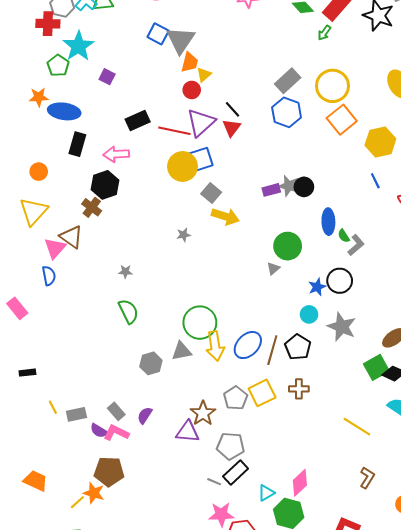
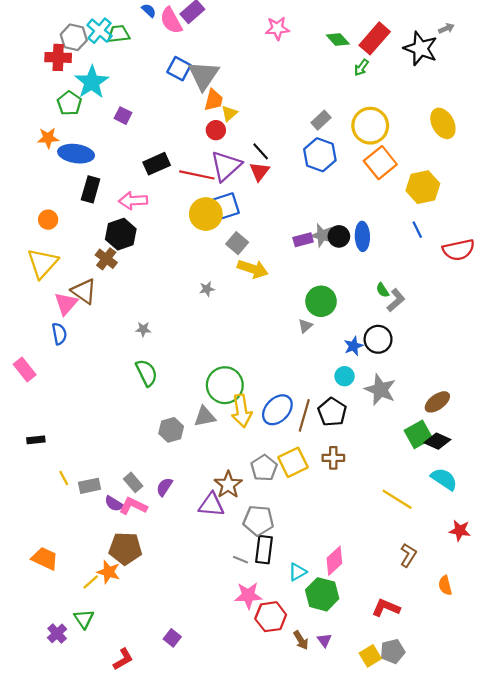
gray rectangle: (288, 81) -> (321, 120), size x0.7
blue ellipse: (328, 222) -> (362, 236), moved
black rectangle: (236, 473) -> (264, 550), turned -40

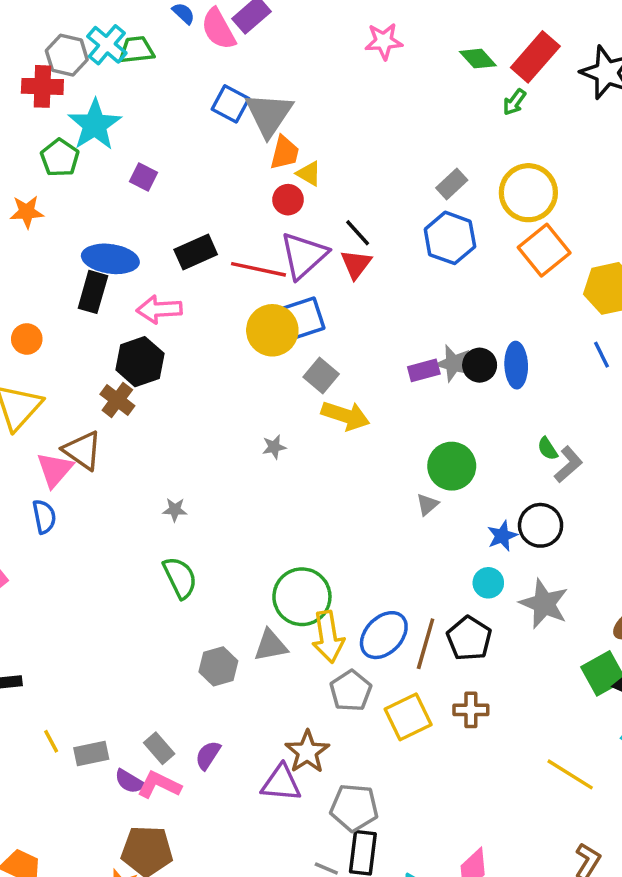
yellow triangle: (229, 113) -> (309, 174), turned -48
blue ellipse: (76, 154) -> (110, 259), moved
gray pentagon: (264, 468) -> (351, 691), moved

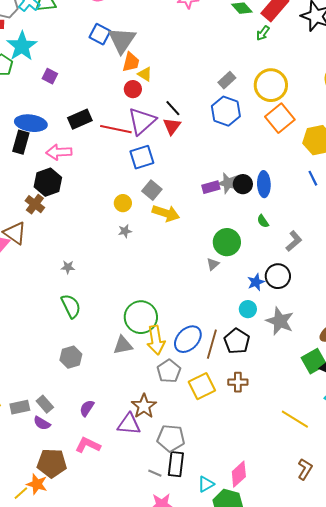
yellow circle: (272, 330) -> (123, 203), moved, size x0.6
green semicircle: (548, 449) -> (263, 221), moved
gray hexagon: (218, 666) -> (71, 357), moved
gray rectangle: (159, 748) -> (45, 404), moved
pink L-shape: (159, 785) -> (88, 445), moved

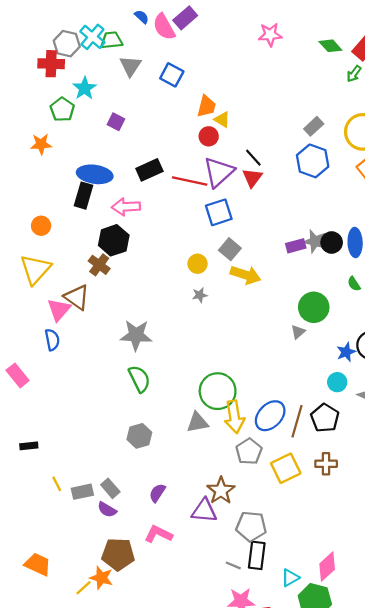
gray triangle: (122, 40) -> (130, 66), moved, size x0.7
cyan star: (22, 46) -> (85, 88), size x0.7
gray star: (68, 267) -> (136, 335), size x2.0

